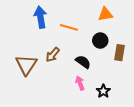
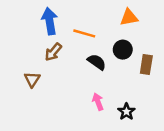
brown arrow: (53, 55) -> (53, 52), moved
black semicircle: (83, 62) -> (97, 62), moved
brown triangle: (26, 65) -> (32, 79), size x0.6

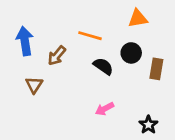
blue arrow: (50, 21) -> (25, 41), moved
pink arrow: (98, 102) -> (105, 109), turned -98
black star: (126, 112) -> (148, 125), moved

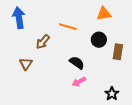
blue arrow: (25, 41) -> (19, 18), moved
black semicircle: (103, 66) -> (77, 63), moved

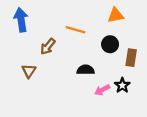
black semicircle: (77, 63) -> (86, 70), turned -35
pink arrow: (79, 82) -> (102, 90), moved
black star: (112, 94) -> (122, 85), moved

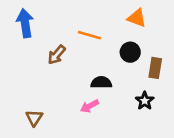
orange triangle: (116, 15) -> (137, 18), turned 30
brown triangle: (29, 71) -> (34, 118), moved
pink arrow: (102, 90) -> (89, 106), moved

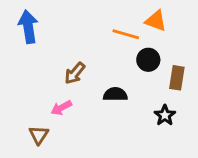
orange line: (89, 35) -> (126, 34), moved
brown arrow: (57, 55) -> (75, 73), moved
pink arrow: (89, 106) -> (61, 108), moved

